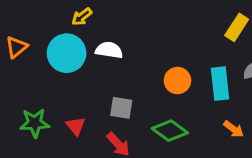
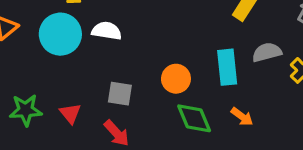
orange circle: (177, 81) -> (176, 79), moved
green diamond: (170, 131) -> (194, 118), moved, turned 32

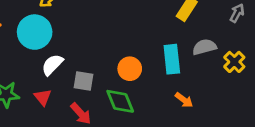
white semicircle: (107, 31) -> (52, 65), moved, turned -55
green diamond: (194, 118) -> (120, 101), moved

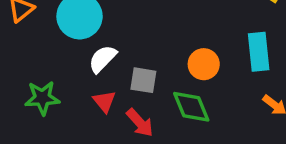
red triangle: (43, 97) -> (104, 101), moved

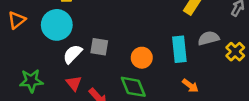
gray square: (143, 80) -> (99, 47), moved

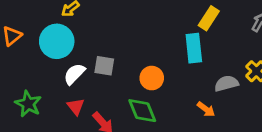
gray semicircle: (209, 38) -> (226, 83), moved
cyan rectangle: (179, 49) -> (194, 48), moved
green star: (31, 81) -> (28, 104), turned 30

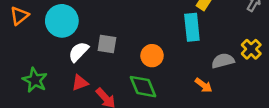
red triangle: (76, 107) -> (80, 83), turned 48

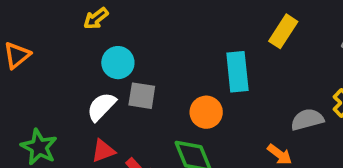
cyan circle: (62, 21) -> (118, 63), moved, size x0.7
cyan rectangle: (192, 27) -> (237, 72), moved

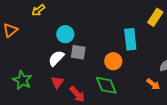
yellow arrow: (96, 18) -> (38, 10), moved
red triangle: (103, 151) -> (57, 82), turned -32

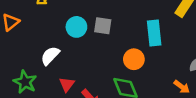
gray square: (78, 52) -> (103, 26), moved
white semicircle: (56, 58) -> (50, 56), moved

